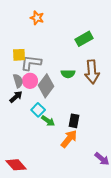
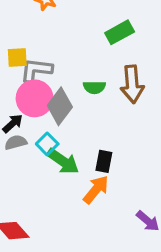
gray semicircle: (18, 81) -> (16, 142), moved, turned -88
pink circle: (30, 81) -> (35, 98), size x1.5
green arrow: (48, 121) -> (63, 161), size x1.5

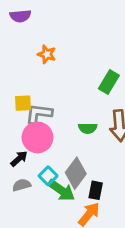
green rectangle: (120, 32) -> (109, 82), turned -30
gray diamond: (60, 106) -> (76, 173), moved
gray semicircle: (16, 142) -> (22, 185), moved

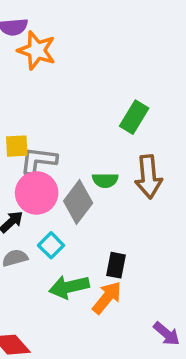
orange star: (47, 54) -> (37, 50), moved, size x1.5
gray diamond: (76, 173) -> (78, 202), moved
green arrow: (61, 190) -> (69, 287), moved, turned 132

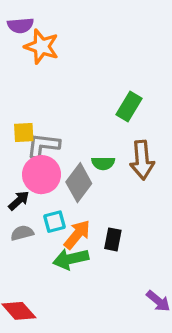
cyan square: (51, 245) -> (54, 222), turned 30
orange arrow: (107, 298) -> (77, 235), moved

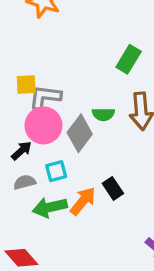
orange arrow: (77, 235) -> (83, 201), moved
black rectangle: (113, 239) -> (113, 188), turned -45
green arrow: (71, 259) -> (50, 207), moved

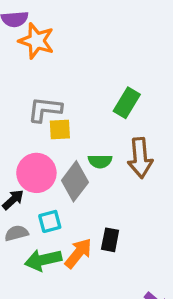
yellow square: (26, 84) -> (60, 129), moved
gray L-shape: (45, 97) -> (45, 109), moved
black rectangle: (113, 188) -> (110, 240), turned 45

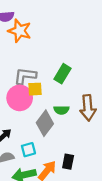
green rectangle: (127, 103) -> (63, 74), moved
pink circle: (36, 173) -> (20, 98), moved

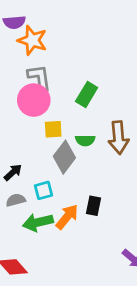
gray L-shape: (25, 76) -> (39, 78), moved, turned 75
yellow square: (35, 89) -> (53, 129), moved
pink circle: (20, 98) -> (34, 100), moved

